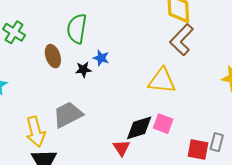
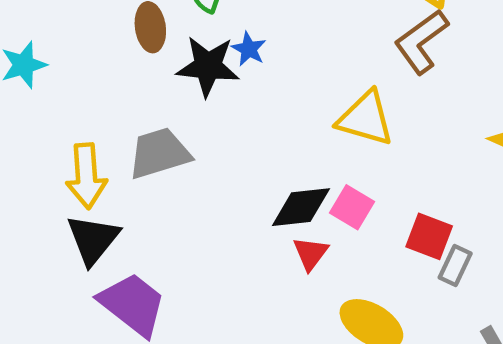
black star: (83, 70) -> (208, 66), size x1.8
red triangle: (121, 148) -> (311, 253), moved
red square: (198, 150) -> (429, 236), moved

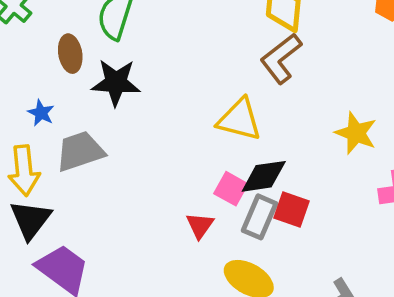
blue star: (249, 49) -> (41, 113), moved
black diamond: (301, 207) -> (264, 176), moved
gray rectangle: (455, 265) -> (260, 217), moved, size x1.4

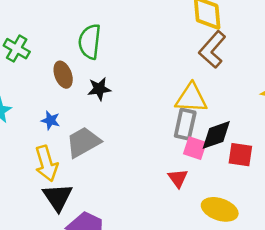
black star: (116, 83) -> (99, 89), size x0.7
gray rectangle: (260, 217) -> (185, 124), moved

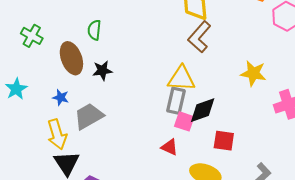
green semicircle: (90, 42) -> (94, 30), size x0.7
brown ellipse: (63, 75) -> (71, 58), size x1.4
red square: (240, 155) -> (224, 141), moved
red triangle: (178, 178) -> (170, 147), turned -30

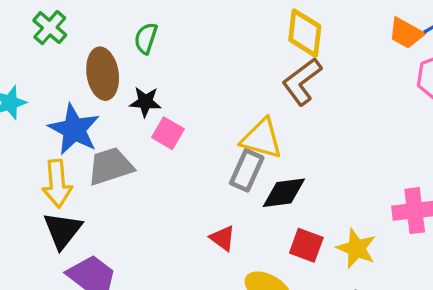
yellow star: (253, 73) -> (356, 248), moved
blue star: (61, 97) -> (74, 129), size x2.0
pink square: (184, 121) -> (168, 133), moved

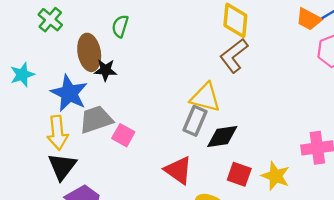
black star: (145, 102) -> (106, 70), moved
pink square: (168, 133) -> (123, 135), moved
red triangle: (223, 238) -> (178, 170), size x1.5

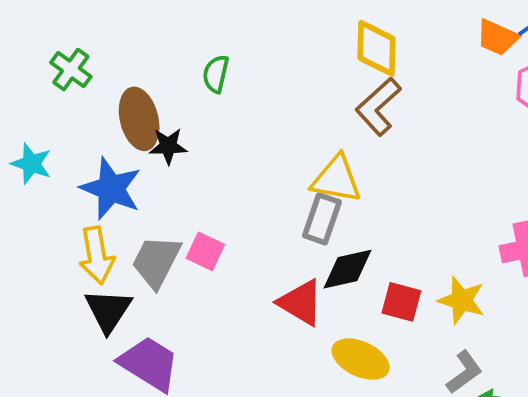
green semicircle: (120, 26) -> (216, 74), moved
cyan star: (22, 75) -> (31, 164), turned -30
gray trapezoid: (96, 119) -> (156, 261), moved, turned -40
black diamond: (222, 136) -> (347, 269), moved

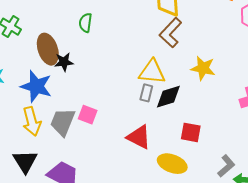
gray rectangle: (322, 219) -> (146, 93), size x0.7
black diamond: (347, 269) -> (168, 97), moved
yellow star: (462, 300) -> (203, 68), moved
black triangle: (108, 310) -> (25, 161), moved

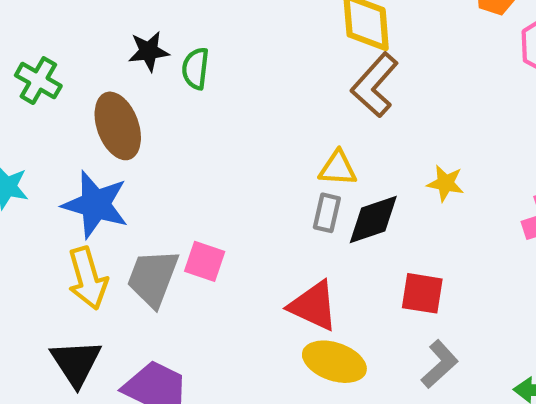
black star: (64, 62) -> (149, 51), moved
yellow star: (203, 68) -> (445, 183), moved, size x0.7
yellow triangle: (152, 72) -> (338, 168), size x0.7
yellow ellipse: (172, 164) -> (334, 362), moved
gray L-shape: (226, 166) -> (440, 364), moved

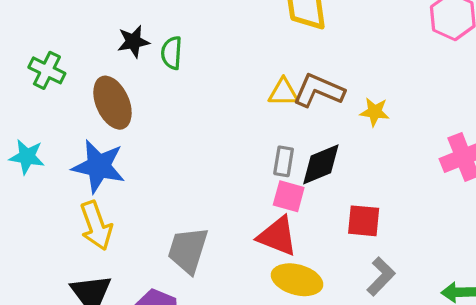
brown L-shape: (375, 85) -> (319, 90), moved, turned 75
yellow triangle: (338, 168) -> (283, 92), moved
yellow star: (445, 183) -> (375, 112), moved
pink square: (205, 261) -> (289, 196), moved
gray trapezoid: (153, 278) -> (188, 250), moved

